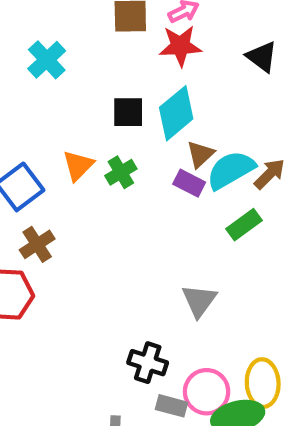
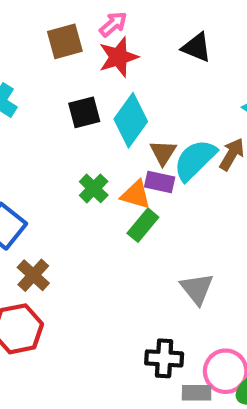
black square: (128, 112) -> (84, 112), moved
orange triangle: (78, 165) -> (136, 195), moved, turned -44
green rectangle: (244, 225) -> (143, 225), moved

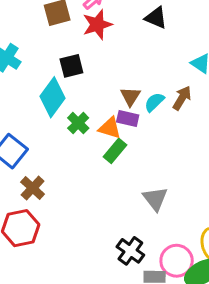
cyan diamond: (131, 120) -> (52, 97), moved
cyan semicircle: (195, 160) -> (154, 102), size x0.6
black cross: (164, 358) -> (130, 251), turned 32

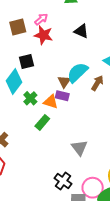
red star: (97, 25) -> (43, 35), turned 30
cyan semicircle: (154, 102) -> (77, 73), moved, size x1.6
green rectangle: (115, 151) -> (42, 122), moved

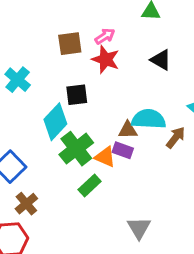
cyan semicircle: (77, 73) -> (149, 119), turned 40
brown triangle: (64, 82) -> (128, 130), turned 48
green cross: (30, 98) -> (76, 149), size x1.6

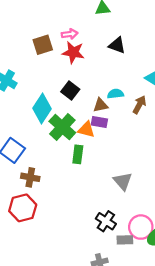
pink arrow: (105, 36) -> (70, 34), turned 35
black square: (77, 95) -> (70, 91), moved, turned -36
cyan semicircle: (149, 119) -> (115, 94), size x0.6
green rectangle: (90, 185) -> (78, 154), turned -30
brown cross: (26, 204) -> (30, 177), turned -30

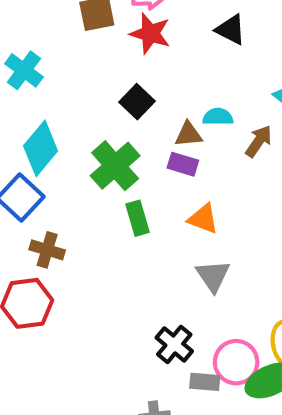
cyan diamond: (42, 109) -> (41, 148), moved
orange triangle: (86, 130) -> (203, 219), moved
green rectangle: (78, 154) -> (137, 218), turned -30

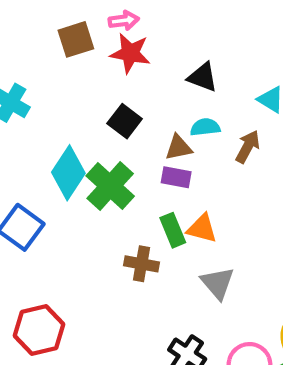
black triangle: (231, 30) -> (203, 77), moved
cyan diamond: (41, 148) -> (68, 173), moved
green rectangle: (137, 218) -> (173, 230), moved
brown cross: (47, 250) -> (141, 264), moved

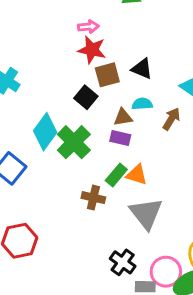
brown square: (76, 39) -> (107, 75), moved
green rectangle: (173, 230) -> (116, 175), turned 60
gray triangle: (218, 283) -> (146, 213), size x1.4

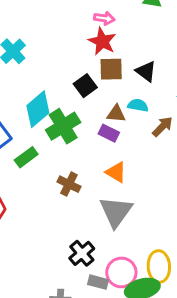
green rectangle: (116, 175) -> (26, 157), moved

